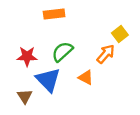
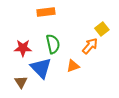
green semicircle: (62, 52) -> (53, 44), turned 120
orange triangle: (86, 77) -> (73, 66), turned -48

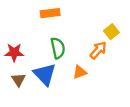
red star: (23, 48) -> (14, 52), moved
brown triangle: (21, 82) -> (19, 80), moved

